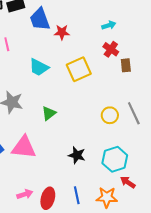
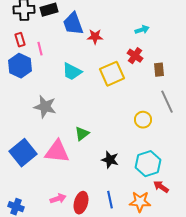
red cross: (111, 49) -> (135, 56), moved
green triangle: (49, 113) -> (82, 134), moved
gray line: (134, 113) -> (167, 102), moved

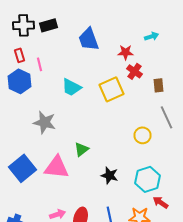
blue trapezoid: (73, 24) -> (88, 39), moved
cyan arrow: (142, 30) -> (152, 36), moved
red star: (95, 37) -> (126, 52), moved

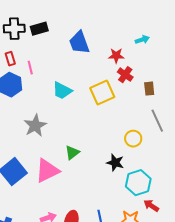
gray star: (44, 122) -> (35, 126), turned 30
pink triangle: (56, 167) -> (47, 171), turned -32
black star: (110, 175) -> (115, 163), moved

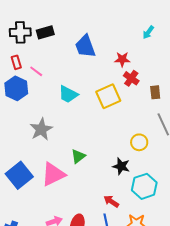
cyan arrow: (142, 40) -> (148, 32), moved, turned 144
pink line: (30, 68) -> (36, 71), turned -40
red arrow: (151, 206) -> (111, 201), moved

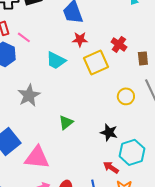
red star: (122, 59) -> (80, 39), moved
yellow circle: (139, 142) -> (126, 96), moved
pink triangle: (53, 174) -> (37, 157), moved, turned 32
red arrow: (111, 201) -> (111, 167), moved

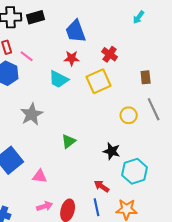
red star: (80, 39) -> (72, 58), moved
red cross: (119, 44) -> (110, 54), moved
pink triangle: (37, 157) -> (40, 176), size x0.6
red arrow: (111, 167) -> (102, 186), moved

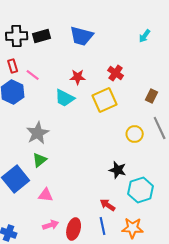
blue trapezoid: (76, 31) -> (82, 36), moved, turned -55
brown rectangle: (146, 77) -> (152, 96), turned 32
green triangle: (69, 141) -> (40, 160), moved

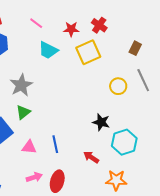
pink line: (33, 75) -> (36, 23), moved
red star: (78, 77) -> (71, 29), moved
blue line: (103, 226) -> (55, 144), moved

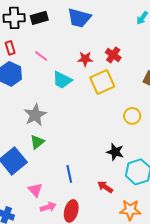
pink line: (36, 23) -> (41, 56), moved
pink triangle: (29, 147) -> (35, 190), moved, turned 42

